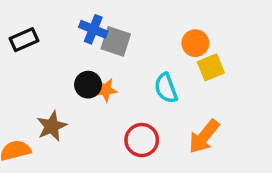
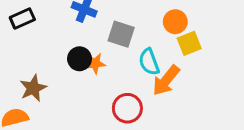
gray square: (116, 41) -> (121, 34), moved
brown star: (52, 126) -> (33, 88), moved
orange arrow: (204, 137) -> (166, 80), moved

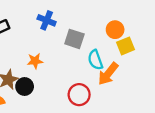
black circle: (79, 59) -> (25, 87), moved
orange star: (95, 63) -> (35, 61), moved

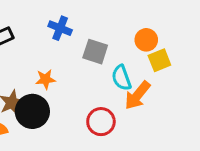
black circle: (25, 87) -> (32, 111), size x1.5

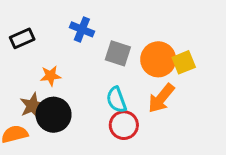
orange circle: (146, 40) -> (158, 59), moved, size x1.5
cyan semicircle: (121, 78) -> (116, 100), moved
orange star: (45, 79) -> (51, 76), moved

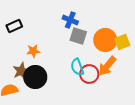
blue cross: (82, 29) -> (70, 20), moved
red circle: (124, 125) -> (89, 74), moved

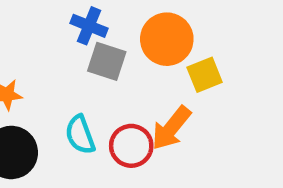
orange circle: (105, 40) -> (167, 39), moved
cyan semicircle: (77, 67) -> (80, 135), moved

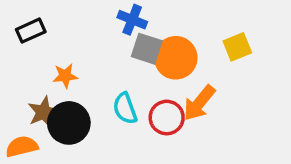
orange circle: (167, 39) -> (176, 58), moved
yellow square: (205, 75) -> (237, 47), moved

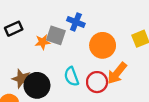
gray square: (147, 49) -> (56, 35), moved
orange star: (65, 76) -> (43, 42), moved
brown star: (43, 112) -> (21, 79), turned -30

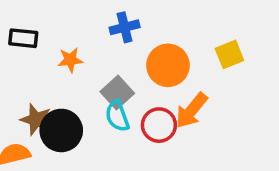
blue cross: (76, 22) -> (125, 27), turned -36
black rectangle: (14, 29) -> (23, 38), turned 30
gray square: (56, 35) -> (117, 92), moved, turned 30

